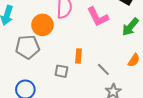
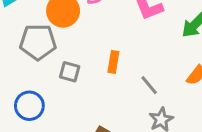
gray square: (61, 71) -> (70, 72), moved

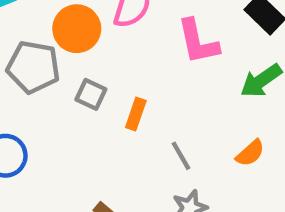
gray square: (70, 72) -> (91, 94), moved

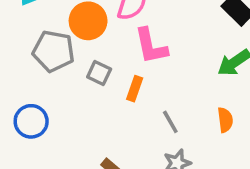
pink L-shape: (198, 42) -> (151, 46), moved
orange semicircle: (250, 153) -> (225, 120), turned -55

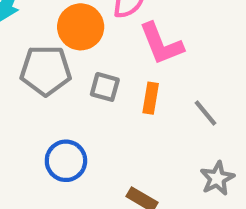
blue circle: (31, 121) -> (66, 161), moved
gray line: (170, 122) -> (205, 113), moved

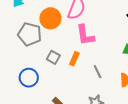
gray square: (105, 87) -> (53, 57), moved

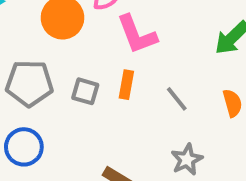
gray pentagon: (30, 34) -> (29, 83), moved
blue circle: (29, 78) -> (24, 147), moved

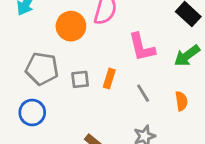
pink L-shape: (137, 34) -> (142, 47), moved
gray square: (85, 91) -> (80, 79), turned -30

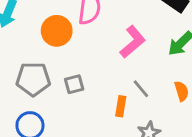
pink L-shape: (142, 47) -> (133, 42), turned -108
orange rectangle: (109, 78) -> (121, 106), moved

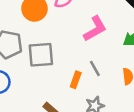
gray square: (74, 84) -> (41, 55), size x1.6

